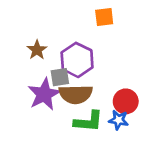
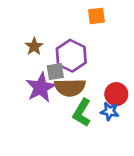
green L-shape: (88, 121) -> (82, 113), turned 116

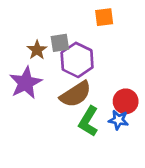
gray square: (55, 72) -> (60, 43), moved
purple star: (41, 87) -> (26, 83), moved
brown semicircle: (70, 87) -> (76, 94), turned -32

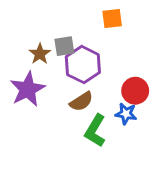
brown semicircle: (76, 94) -> (81, 101), size x0.7
red circle: (126, 101) -> (135, 91), moved
blue star: (118, 120) -> (126, 114), moved

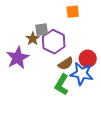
brown star: (40, 54) -> (33, 39), moved
brown semicircle: (81, 101) -> (66, 64), moved
blue star: (126, 114) -> (82, 74), size x1.6

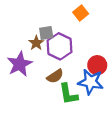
orange square: (73, 12) -> (81, 13), turned -32
brown semicircle: (66, 64) -> (55, 76), moved
green L-shape: (62, 85) -> (68, 94), turned -40

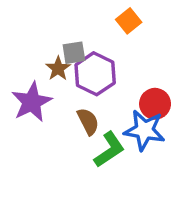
brown semicircle: (55, 76) -> (88, 121), turned -84
green L-shape: (68, 94) -> (109, 150), turned -115

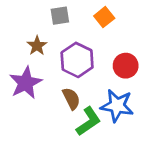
gray square: (74, 53) -> (60, 16), moved
brown star: (58, 69) -> (37, 46), moved
red circle: (155, 104) -> (126, 66), moved

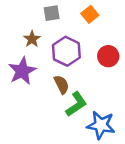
blue star: (117, 106) -> (101, 125), moved

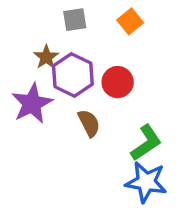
purple hexagon: (66, 51) -> (73, 75), moved
red circle: (108, 56) -> (118, 82), moved
green L-shape: (76, 104) -> (146, 143), moved

